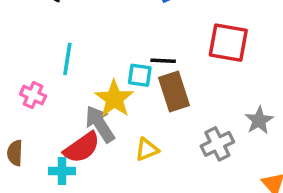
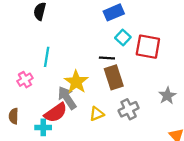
cyan square: (140, 75) -> (123, 38), moved, turned 35
pink cross: (33, 95) -> (25, 80), turned 35
gray cross: (217, 144) -> (129, 109), moved

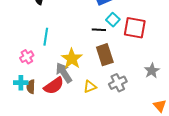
black line: (107, 58) -> (99, 30), moved
brown semicircle: (14, 116) -> (31, 87), moved
cyan cross: (43, 127) -> (21, 83), moved

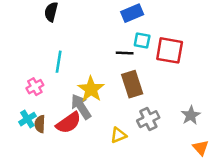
cyan square: (113, 20) -> (142, 41), turned -32
gray star: (152, 71) -> (191, 115), moved
cyan cross: (21, 83) -> (27, 119), turned -32
yellow triangle: (90, 87) -> (118, 135), moved

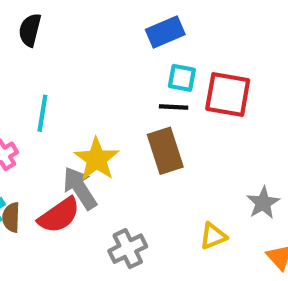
black line: (125, 53) -> (174, 107), moved
gray cross: (148, 119) -> (128, 249), moved
yellow triangle: (118, 135) -> (213, 236), moved

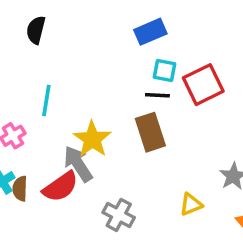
red square: (228, 95) -> (203, 85), turned -36
gray cross: (128, 249) -> (119, 215), turned -36

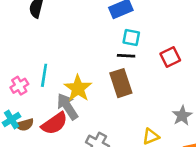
red square: (203, 85) -> (170, 57), moved, size x0.7
cyan line: (46, 100) -> (44, 75), moved
brown semicircle: (20, 189) -> (25, 125), turned -108

